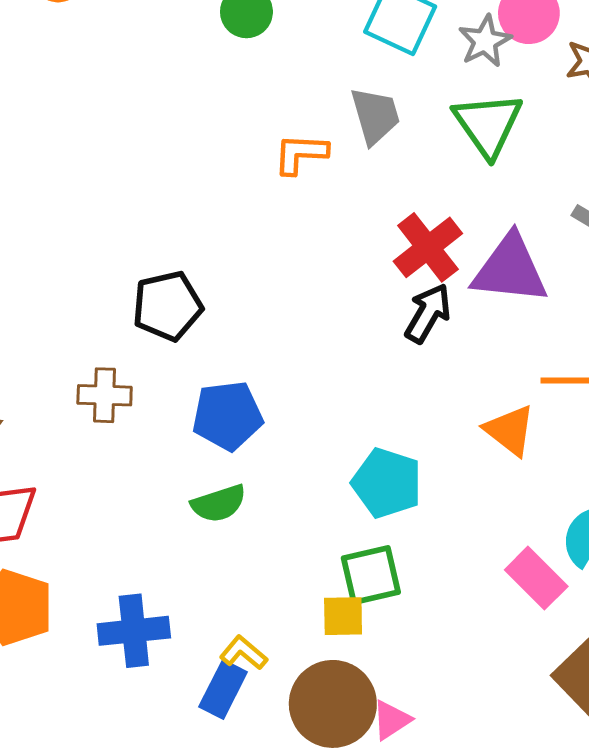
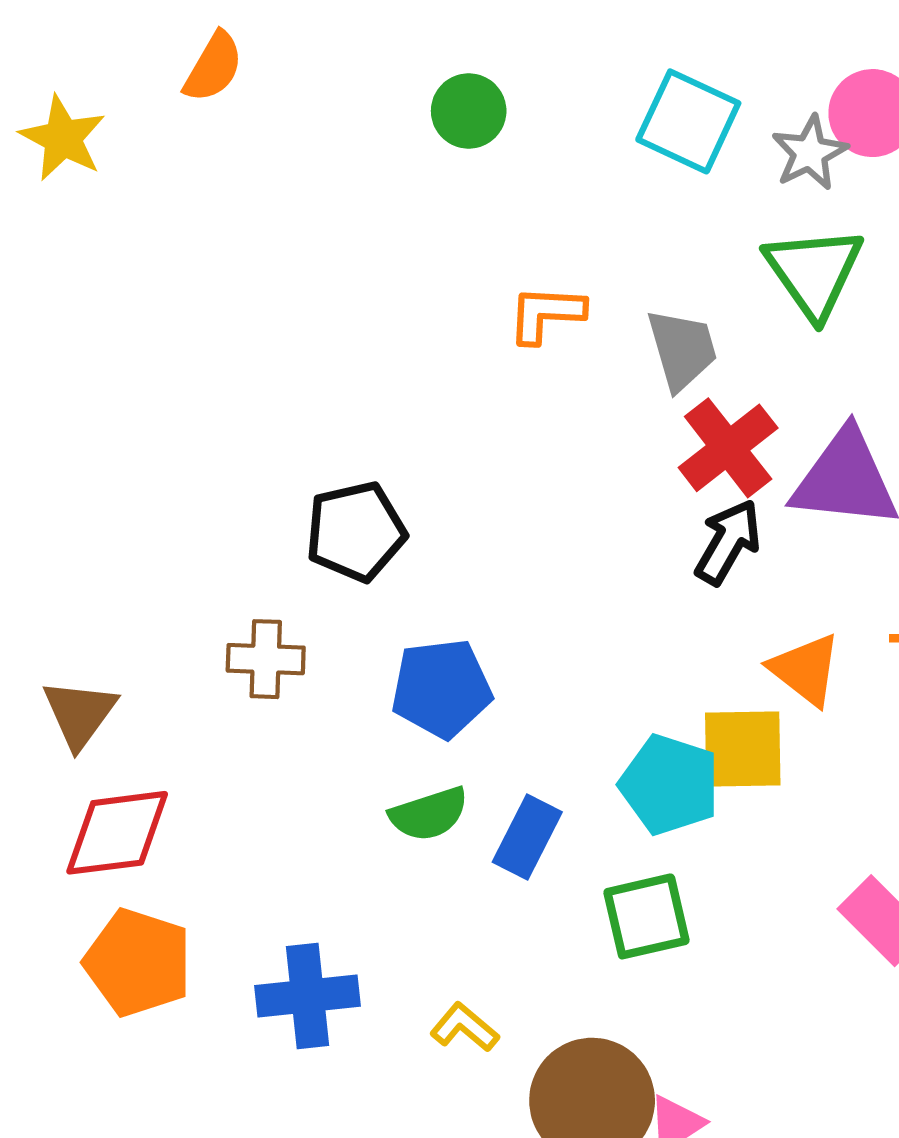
gray trapezoid: (375, 116) -> (682, 349), moved
orange triangle: (510, 430) -> (805, 670), moved
yellow square: (343, 616) -> (743, 749), moved, size x1.4
blue rectangle: (223, 689) -> (527, 837), moved

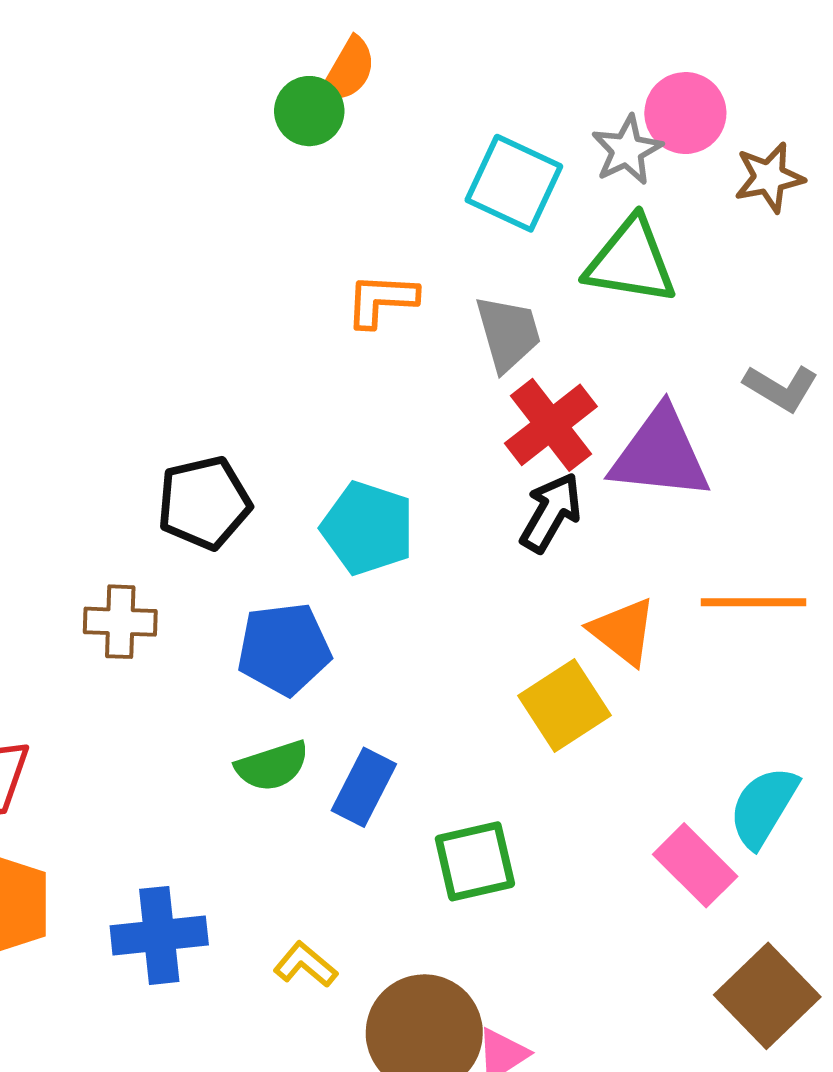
orange semicircle: (213, 67) -> (348, 70), moved
cyan square: (688, 121) -> (514, 183), moved
green triangle: (814, 272) -> (631, 261), turned -46
yellow square: (743, 749) -> (565, 705), turned -32
cyan pentagon: (669, 785) -> (368, 528), moved

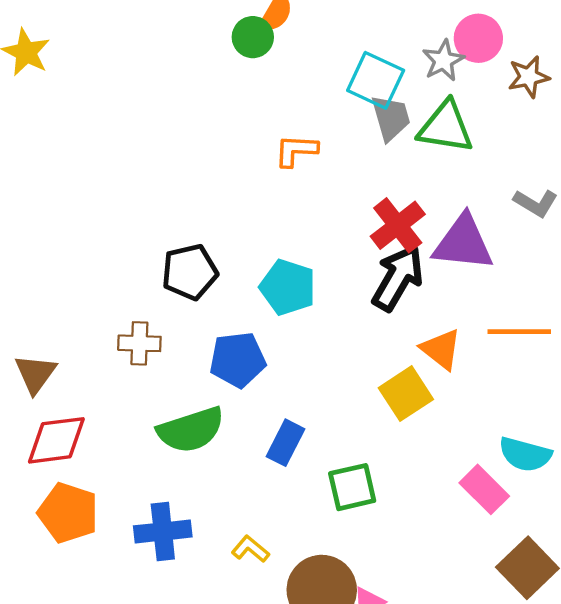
gray trapezoid: (508, 333) -> (391, 118), moved
black arrow: (551, 513) -> (398, 278), size x1.4
green semicircle: (272, 766) -> (191, 430), moved, size x1.5
cyan semicircle: (763, 807) -> (525, 454), turned -106

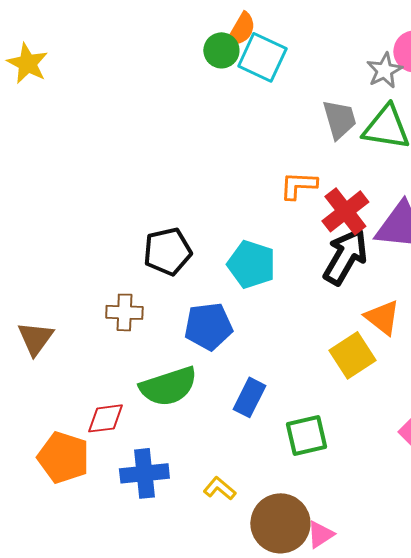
cyan square: (376, 80) -> (262, 57), moved
orange L-shape: (296, 150) -> (298, 185), moved
red diamond: (56, 440) -> (105, 418), moved, size x0.7

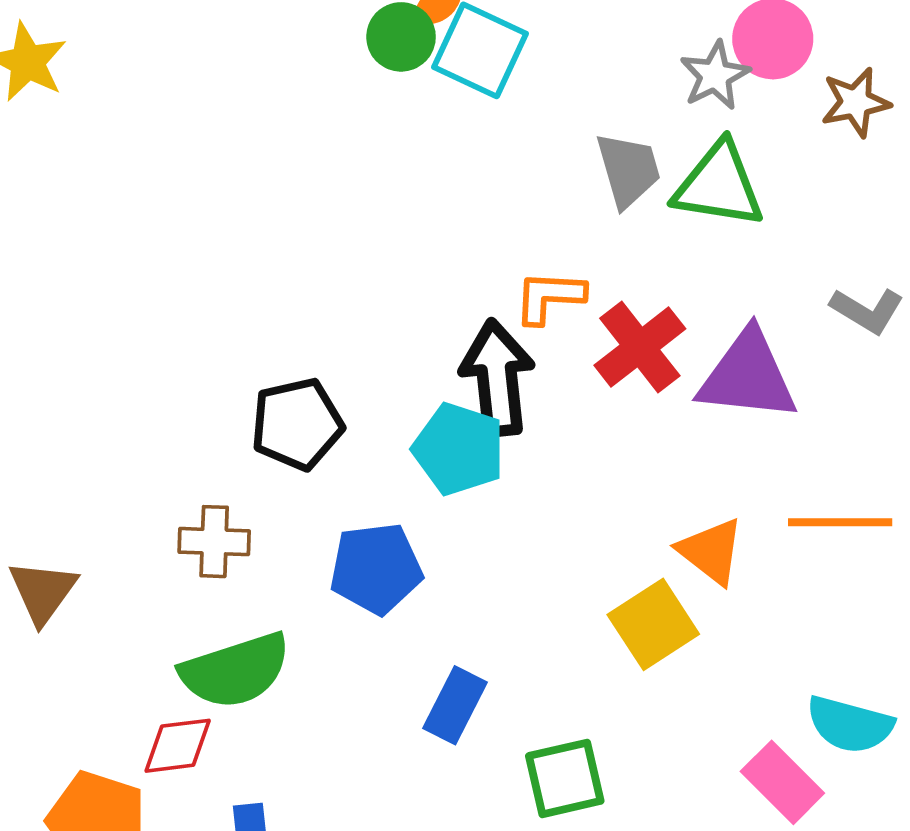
black arrow: (345, 256) -> (497, 378), moved, turned -36
green semicircle: (168, 386) -> (235, 671), moved

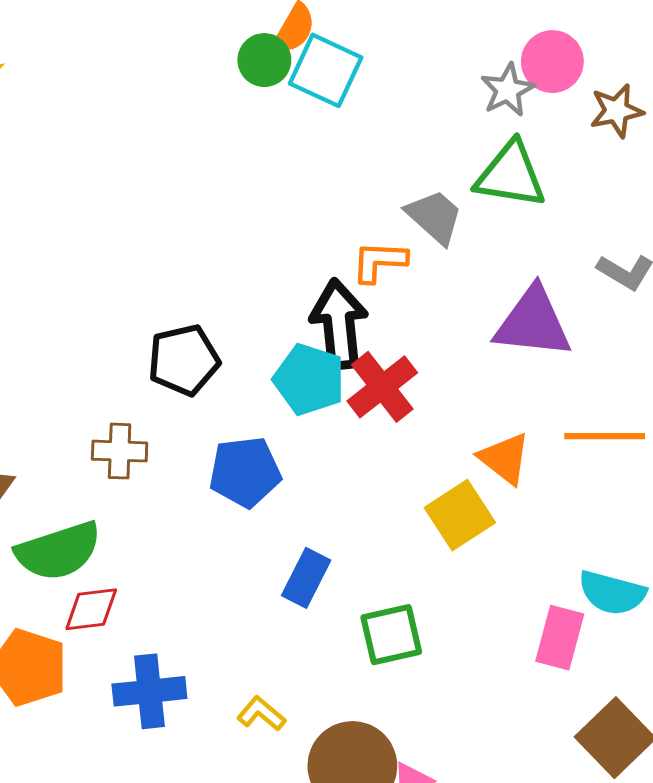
gray trapezoid: (628, 170) -> (434, 217), moved, turned -32
red cross: (640, 347) -> (382, 387), moved
green semicircle: (235, 671) -> (58, 551), moved
pink rectangle: (782, 782) -> (560, 638), turned 60

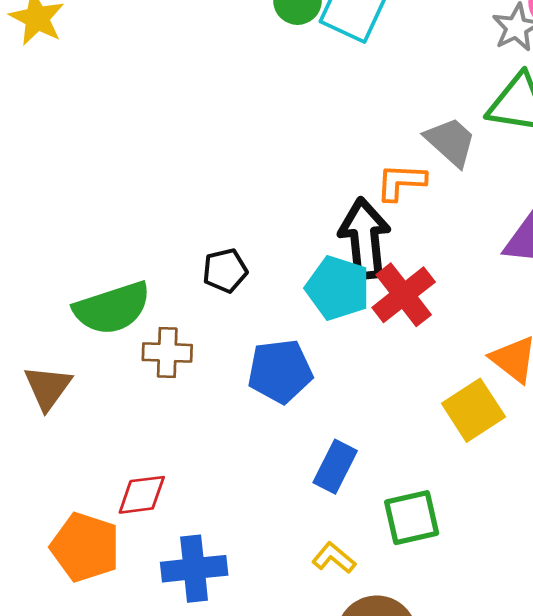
black pentagon: (184, 360) -> (225, 271), size x0.7
green semicircle: (58, 551) -> (112, 308), moved
yellow L-shape: (261, 714) -> (334, 558), moved

